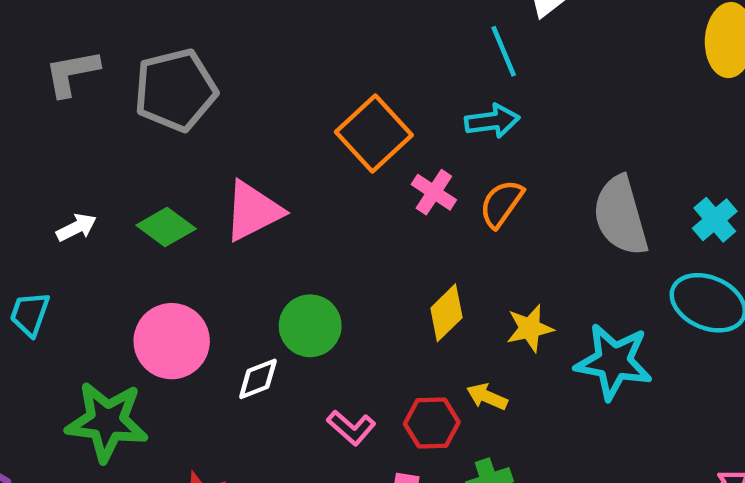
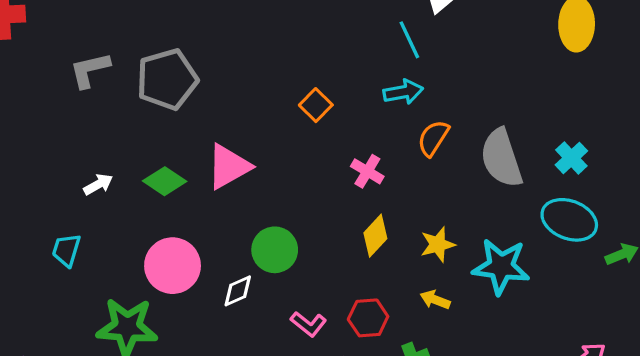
orange square: (374, 133) -> (316, 105), size x0.6
pink cross: (434, 192) -> (367, 171), moved
orange semicircle: (501, 204) -> (433, 138), moved
yellow arrow: (487, 397) -> (435, 300), moved

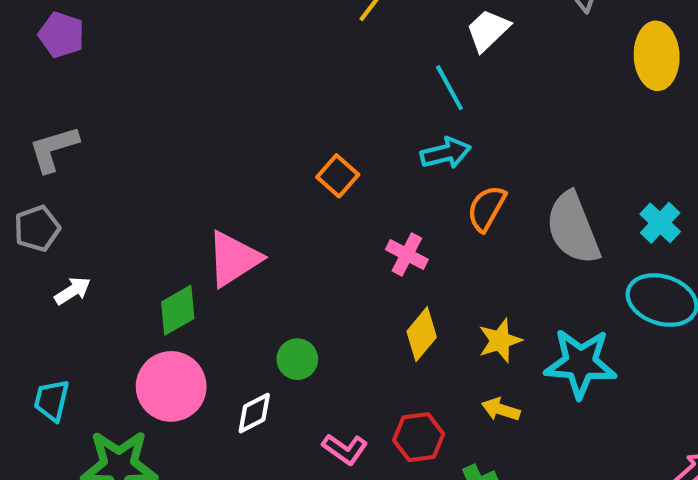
gray pentagon: (167, 79) -> (37, 228), moved, size x0.6
green diamond: (165, 181) -> (178, 310), moved, turned -60
cyan trapezoid: (66, 250) -> (52, 400), moved
green circle: (275, 250) -> (297, 359), size x0.7

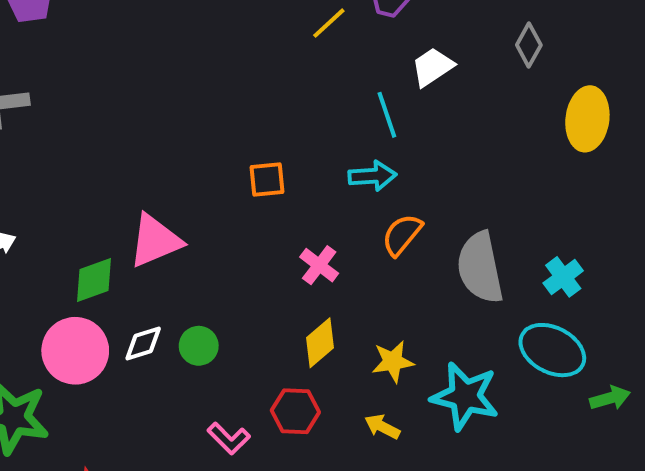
orange square: (338, 176) -> (267, 180), turned 33
white diamond: (254, 413) -> (143, 344), moved
red hexagon: (419, 437) -> (295, 411), moved

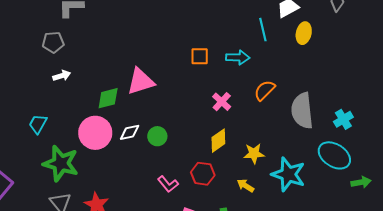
yellow ellipse: (587, 119) -> (304, 33), moved, size x0.7
cyan arrow: (372, 176) -> (238, 57), moved

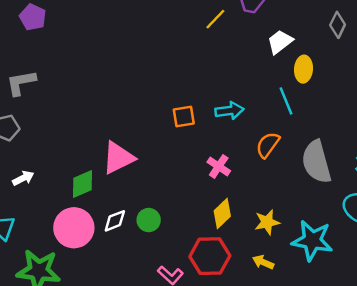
cyan line: (263, 30) -> (286, 101), moved
white arrow: (62, 76) -> (23, 178), moved
red hexagon: (203, 174) -> (210, 256), size x1.4

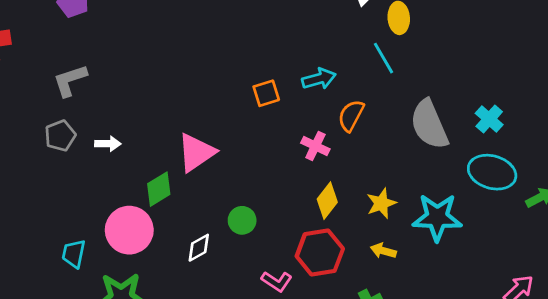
orange semicircle: (268, 145) -> (351, 116), moved
white arrow: (23, 178) -> (108, 144), moved, turned 35
white diamond: (115, 221) -> (199, 248), moved
pink circle: (74, 228) -> (129, 230), moved

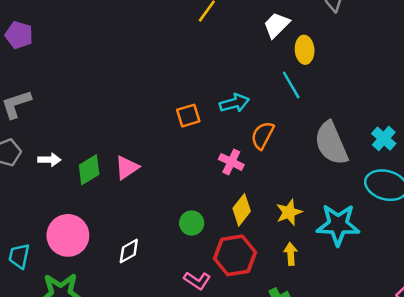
pink triangle: (196, 152) -> (127, 167), size x0.7
green diamond: (159, 189) -> (89, 170), moved
green circle: (242, 220) -> (192, 223), moved
yellow arrow: (383, 251) -> (291, 254), turned 70

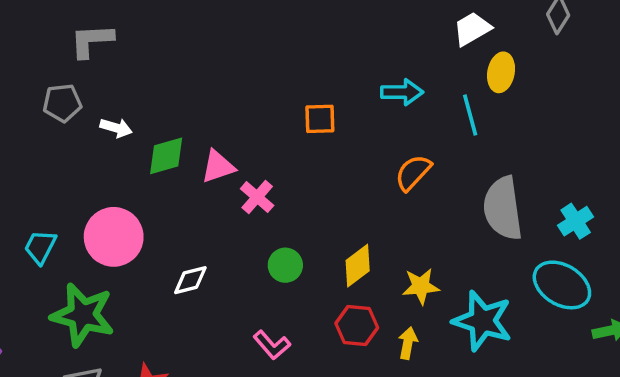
cyan arrow: (234, 103) -> (402, 92), moved
pink cross: (231, 162) -> (257, 197), moved
red hexagon: (235, 255) -> (357, 325), moved, size x0.7

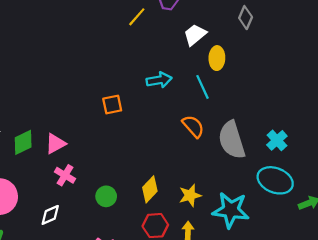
orange semicircle: (413, 173) -> (193, 126), moved, turned 105
pink cross: (257, 197) -> (65, 175), moved

